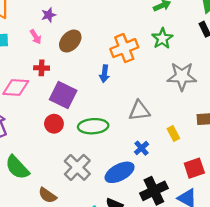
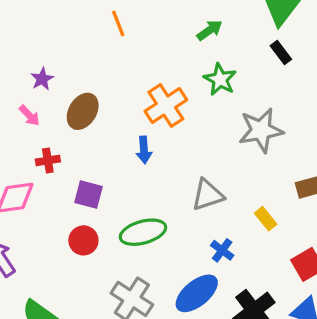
purple square: (63, 95) -> (88, 195), size x0.7

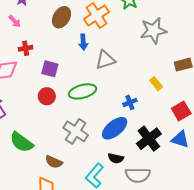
brown ellipse: (83, 111) -> (61, 17), moved
gray triangle: (208, 195) -> (105, 60), moved
blue cross: (222, 250) -> (130, 102), turned 32

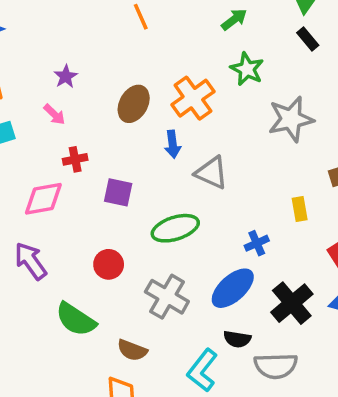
gray triangle: (105, 60) -> (211, 173), turned 45
yellow rectangle: (156, 84) -> (300, 209), turned 32
red circle: (47, 96) -> (109, 264), moved

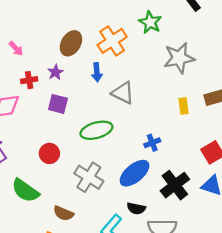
purple star: (66, 77) -> (55, 72), moved
yellow rectangle: (300, 209) -> (184, 106), moved

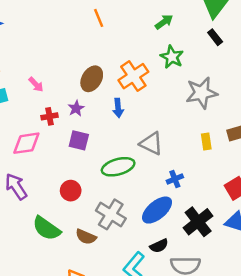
gray triangle: (123, 93) -> (151, 143), moved
black semicircle: (136, 208) -> (159, 246), turned -36
brown semicircle: (63, 213) -> (86, 237), moved

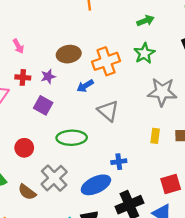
brown ellipse: (92, 79) -> (69, 54), turned 35
blue arrow: (118, 108) -> (85, 86), turned 49
gray triangle: (151, 143) -> (108, 111), moved

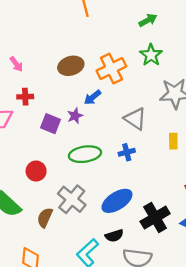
purple star: (48, 76) -> (75, 116), moved
gray triangle: (108, 111) -> (135, 119), moved
blue cross: (119, 162) -> (127, 152), moved
brown semicircle: (27, 192) -> (45, 218), turned 84

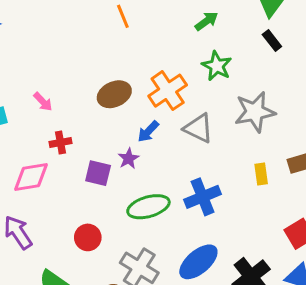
gray triangle: (135, 119) -> (198, 128), moved
blue cross: (127, 152) -> (203, 197), size x1.6

